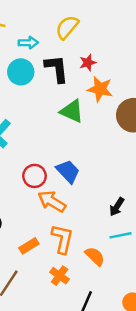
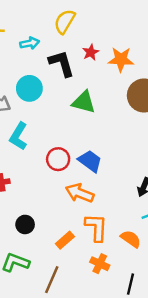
cyan circle: (21, 72) -> (29, 88), moved
orange star: (100, 89) -> (121, 59), moved
red circle: (34, 176) -> (58, 159), moved

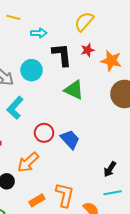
yellow semicircle: (65, 22) -> (84, 22), moved
orange arrow: (80, 193) -> (28, 162), moved, turned -75

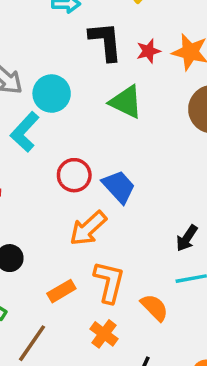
red star: (87, 50) -> (148, 51), moved
cyan circle: (32, 70) -> (52, 94), moved
orange arrow: (28, 162) -> (88, 228), moved

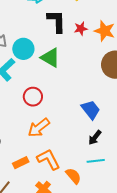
green triangle: (126, 102) -> (50, 58), moved
blue trapezoid: (119, 187) -> (91, 110), moved
orange L-shape: (109, 282) -> (48, 159), turned -45

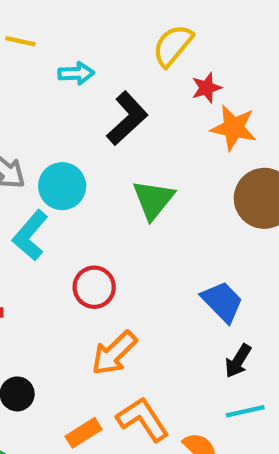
black L-shape: (57, 21) -> (127, 118), turned 55
red star: (81, 29) -> (206, 88), moved
green triangle: (50, 58) -> (153, 200), moved, turned 45

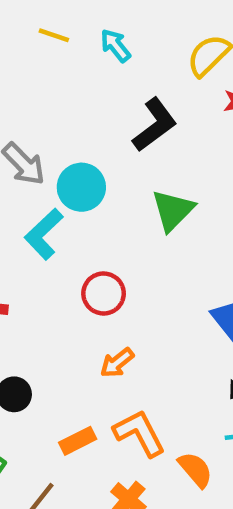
cyan arrow: (76, 73) -> (116, 45), moved, turned -132
orange arrow: (114, 353) -> (117, 363), size x0.7

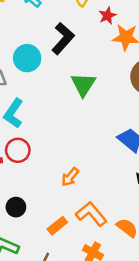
cyan circle: (81, 187) -> (27, 58), moved
red circle: (104, 294) -> (18, 150), moved

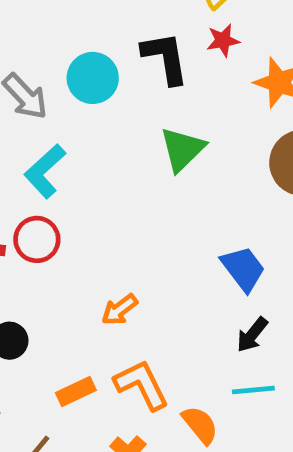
red star: (107, 16) -> (223, 40), moved
black L-shape: (63, 38) -> (165, 58), turned -64

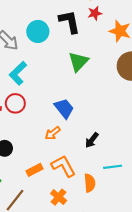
blue trapezoid: (243, 269) -> (64, 108), moved
black arrow: (252, 335) -> (92, 140), moved
orange semicircle: (200, 425) -> (90, 183), turned 36

